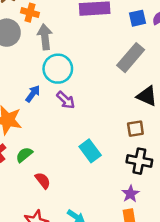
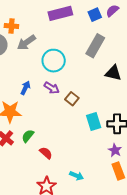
gray arrow: (45, 37) -> (26, 42), turned -108
cyan circle: (58, 69) -> (54, 61), moved
brown square: (135, 129) -> (72, 99), moved, turned -32
cyan rectangle: (90, 151) -> (94, 121), moved, turned 30

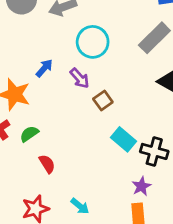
cyan rectangle: (94, 121) -> (124, 139), turned -48

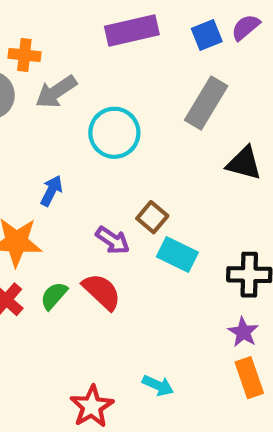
purple arrow: (80, 78) -> (113, 240), moved
cyan rectangle: (124, 139) -> (177, 254), moved
red semicircle: (47, 164) -> (102, 292), moved, size x1.4

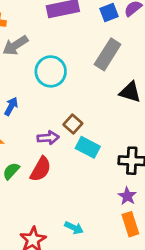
purple arrow: (113, 240) -> (48, 138), turned -40
red semicircle: (102, 292) -> (41, 169), turned 75

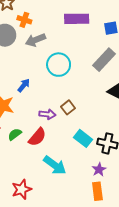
cyan rectangle: (88, 147) -> (83, 138), moved
cyan arrow: (74, 228) -> (55, 165), moved, size x1.6

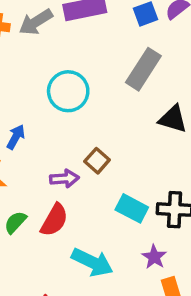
gray arrow: (36, 40) -> (36, 22), moved
purple star: (99, 170) -> (154, 257), moved

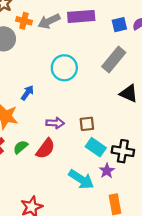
brown square: (97, 161) -> (87, 124), moved, turned 35
purple star: (154, 257) -> (107, 171), moved
cyan arrow: (92, 262) -> (81, 179), moved

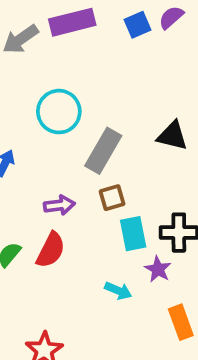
gray rectangle: (114, 59) -> (103, 151), moved
cyan rectangle: (96, 147) -> (133, 234), turned 54
cyan arrow: (81, 179) -> (118, 291), size x0.6

